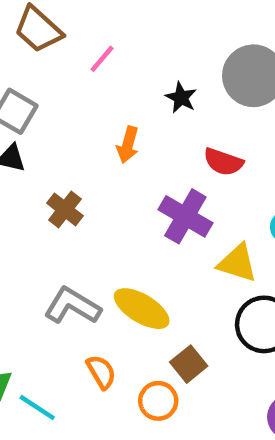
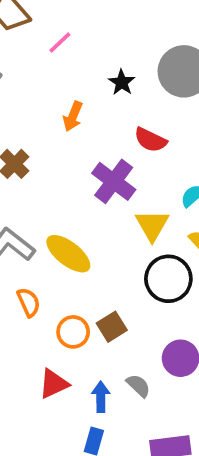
yellow triangle: (237, 263) -> (152, 225), turned 36
brown square: (189, 364) -> (112, 327), moved

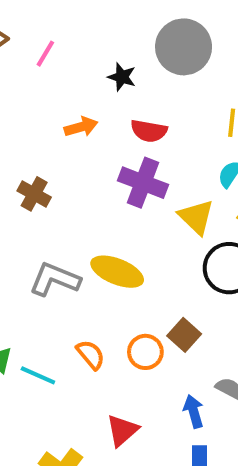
orange arrow: (73, 116) -> (81, 127), turned -112
red semicircle: (150, 140) -> (149, 131), moved
orange semicircle: (29, 302) -> (91, 355), moved
red triangle: (54, 384) -> (122, 430), moved

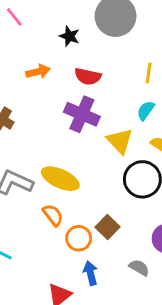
pink line: (45, 54) -> (14, 17), turned -72
orange semicircle: (91, 355) -> (53, 215), moved
blue arrow: (194, 411) -> (90, 273), moved

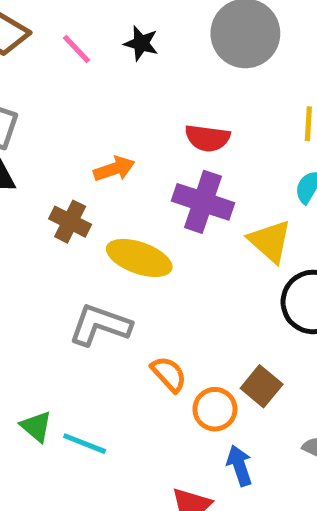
black star: (69, 36) -> (141, 43), moved
orange arrow: (38, 72) -> (114, 169), moved
yellow ellipse: (60, 179) -> (139, 258), moved

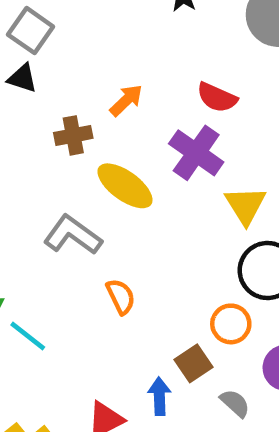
orange arrow: (114, 169) -> (126, 100), turned -42
brown cross: (70, 222) -> (73, 135), turned 36
brown square: (262, 386) -> (194, 363), moved
orange circle: (215, 409) -> (231, 324), moved

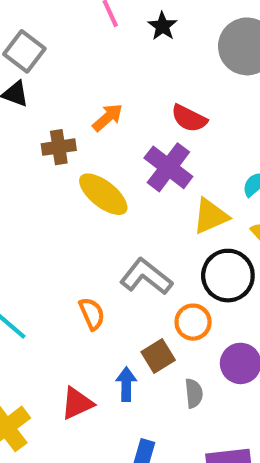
yellow triangle: (245, 205) -> (211, 216), turned 36
gray L-shape: (73, 235) -> (146, 277), moved
orange semicircle: (121, 296) -> (92, 314), moved
gray semicircle: (235, 403) -> (194, 393), turned 40

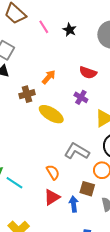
purple cross: (168, 167) -> (81, 97), size x0.6
brown square: (158, 356) -> (87, 189), turned -35
red triangle: (77, 403) -> (52, 197), moved

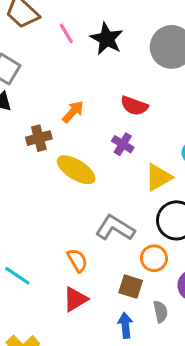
black star: (70, 30) -> (107, 39), size x1.5
blue arrow: (74, 204) -> (125, 325), moved

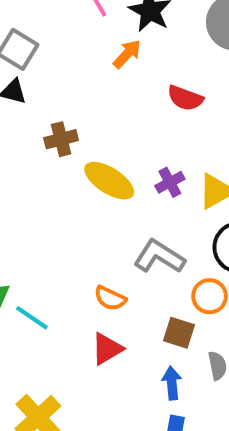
orange arrow: (73, 112) -> (127, 54), moved
purple cross: (123, 144) -> (170, 182), moved, turned 30
orange semicircle: (77, 260) -> (110, 298), turned 145

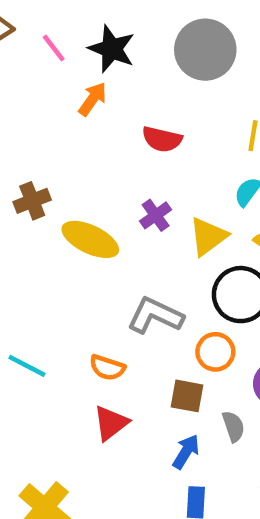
purple cross: (170, 182) -> (156, 215), moved
cyan line: (32, 318) -> (27, 366), moved
blue arrow: (172, 383) -> (186, 452), turned 44

